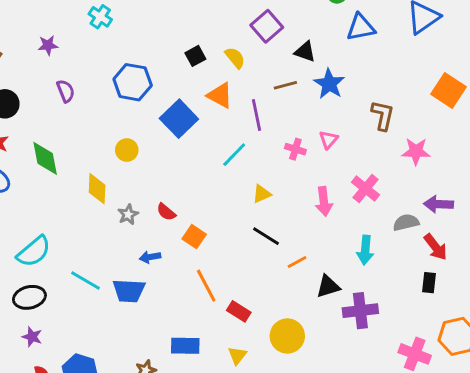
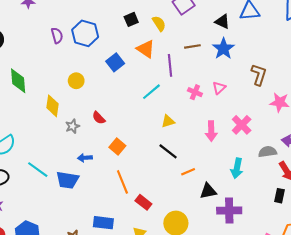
black triangle: (305, 52) -> (222, 22), moved
purple semicircle: (66, 91) -> (57, 36), moved
blue square: (179, 119) -> (115, 62), size x0.7
red semicircle: (166, 212) -> (99, 118), moved

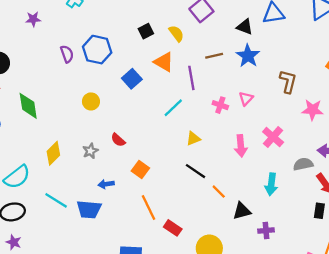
yellow diamond: (52, 106) -> (53, 153), moved, turned 40
orange line: (188, 172) -> (219, 192), turned 72
purple cross: (229, 211) -> (266, 230), size x0.6

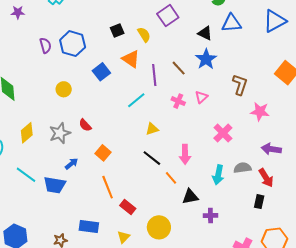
brown line: (214, 56) -> (179, 68), moved, turned 56
pink arrow: (241, 146) -> (185, 154), moved
gray star: (90, 151) -> (60, 133), size x1.5
gray semicircle: (303, 164) -> (242, 168), moved
blue arrow: (106, 184) -> (72, 164), turned 144

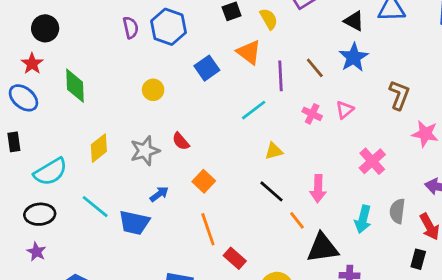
gray semicircle: (242, 168) -> (397, 211), turned -78
black triangle: (190, 197) -> (323, 248), size x1.4

